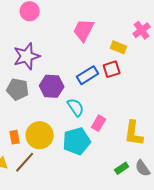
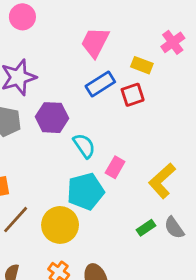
blue rectangle: (88, 75) -> (100, 84), moved
yellow L-shape: (134, 133) -> (162, 181), turned 40
yellow circle: (40, 135) -> (60, 225), moved

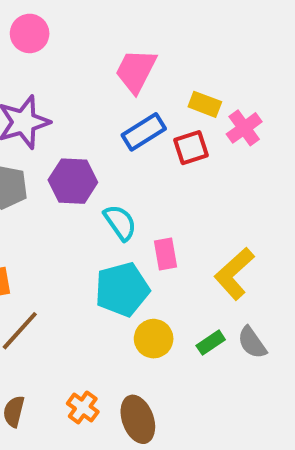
pink cross: (173, 42) -> (244, 128), moved
pink rectangle: (115, 167) -> (165, 254), turned -40
yellow circle: (60, 225) -> (154, 339), moved, size x0.7

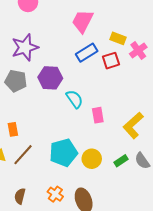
cyan pentagon: (122, 289) -> (63, 153), moved

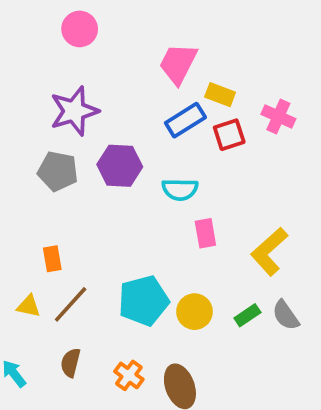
yellow rectangle: (118, 38) -> (220, 95), moved
pink cross: (138, 51) -> (278, 116), turned -30
cyan semicircle: (74, 99) -> (180, 189), moved, turned 126
brown semicircle: (20, 196) -> (71, 363), moved

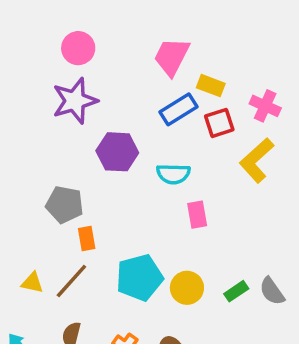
pink circle: (80, 29) -> (78, 48), moved
gray pentagon: (58, 171) -> (65, 205), moved
yellow L-shape: (269, 251) -> (257, 160), moved
orange rectangle: (52, 259) -> (87, 238), moved

